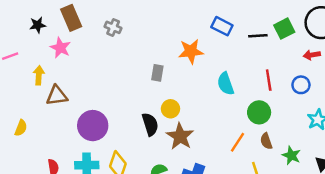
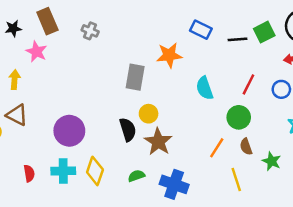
gray rectangle: (157, 73) -> (135, 77), size x1.5
red line: (269, 80) -> (248, 84), turned 36
brown triangle: (57, 96) -> (17, 115), moved, turned 35

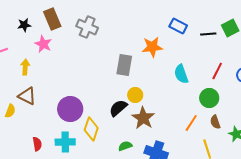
gray cross: (90, 31) -> (87, 27), size x1.5
black semicircle: (128, 130) -> (118, 108), turned -114
yellow diamond: (95, 171) -> (91, 129), moved

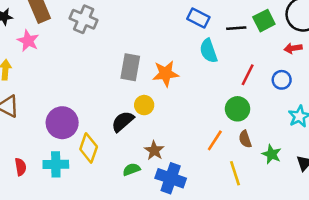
orange star: (152, 47) -> (166, 74), moved
cyan semicircle: (181, 74) -> (208, 51), moved
brown star: (143, 118) -> (154, 150), moved, size x0.7

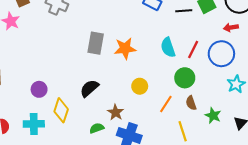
cyan semicircle: (208, 51) -> (168, 47), moved
blue circle: (282, 80) -> (221, 54), size x1.6
yellow circle: (144, 105) -> (140, 86), moved
purple circle: (62, 123) -> (39, 89), size x0.6

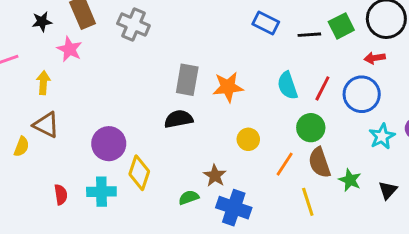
black semicircle: (89, 88) -> (179, 119), moved, turned 30
purple circle: (39, 89) -> (109, 144), size x1.5
brown semicircle: (191, 103) -> (320, 163), size x1.5

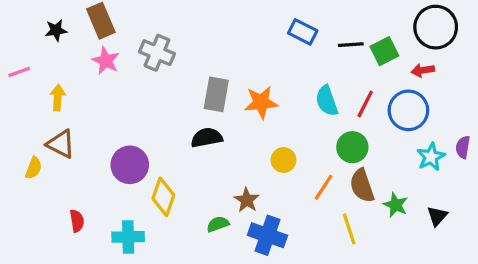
gray cross: (133, 24) -> (157, 53), moved
green square: (341, 26) -> (384, 51), moved
pink star: (69, 49) -> (106, 61), moved
cyan cross: (101, 192) -> (128, 237), moved

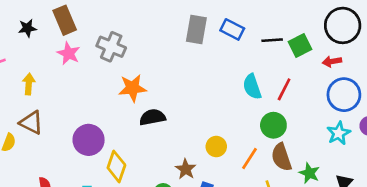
gray rectangle: (216, 94) -> (196, 29), moved
orange star: (261, 102) -> (132, 88), moved
blue circle: (408, 110) -> (344, 95), moved
yellow circle: (283, 160) -> (216, 147), moved

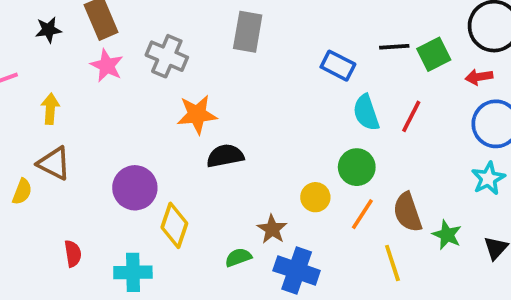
gray rectangle: (196, 29) -> (248, 32), moved
blue rectangle: (232, 29) -> (338, 66), moved
green circle: (273, 125) -> (357, 167), moved

